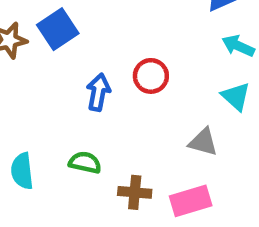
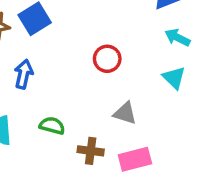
blue arrow: (98, 92) -> (24, 74), moved
gray triangle: (203, 142) -> (125, 113), moved

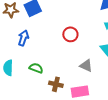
gray triangle: (125, 113) -> (86, 66), moved

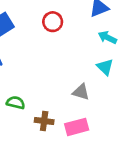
red circle: (70, 34) -> (53, 22), moved

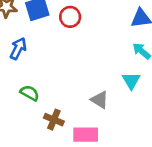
red circle: (53, 22) -> (70, 17), moved

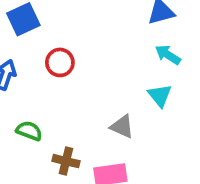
red circle: (70, 17) -> (60, 62), moved

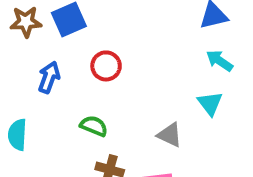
green semicircle: (29, 131) -> (94, 126), moved

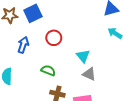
cyan triangle: (210, 103) -> (83, 56), moved

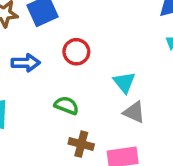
blue arrow: (23, 45) -> (26, 63), turned 70

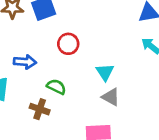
blue arrow: (26, 63) -> (25, 62), moved
brown cross: (81, 144) -> (40, 109), moved

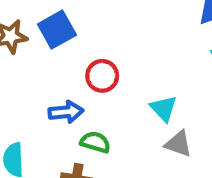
blue arrow: (25, 62) -> (66, 112), moved

